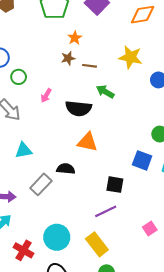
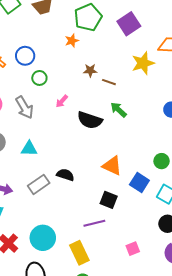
orange star: (75, 38) -> (72, 41), moved
yellow star: (130, 57) -> (143, 63), moved, turned 30
orange triangle: (87, 142) -> (112, 166), moved

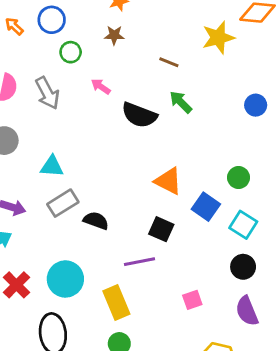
brown star: (90, 70) -> (114, 35), moved
pink arrow: (62, 101) -> (101, 86), turned 80
cyan triangle: (29, 149) -> (52, 166), moved
black semicircle: (65, 175) -> (96, 221), moved

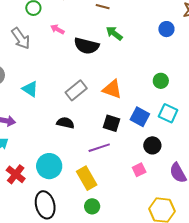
cyan triangle: (52, 166) -> (30, 89), turned 36
gray rectangle: (63, 203) -> (76, 90), moved
blue square: (206, 207) -> (140, 117), moved
black circle: (243, 267) -> (152, 145), moved

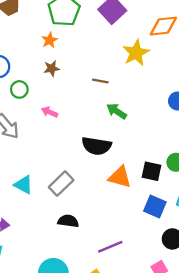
black semicircle: (87, 46) -> (96, 146), moved
gray rectangle: (76, 90) -> (61, 184), moved
black square: (111, 123) -> (151, 171), moved

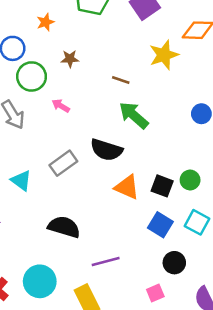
orange star: (50, 40) -> (45, 22), moved
green circle: (19, 89) -> (32, 76), size x1.5
green arrow: (117, 111) -> (134, 115), size x1.4
gray rectangle: (61, 184) -> (63, 163), moved
black semicircle: (68, 221) -> (64, 227), size x1.4

